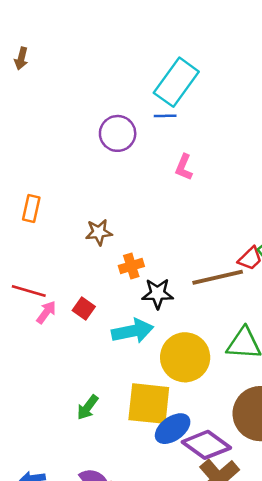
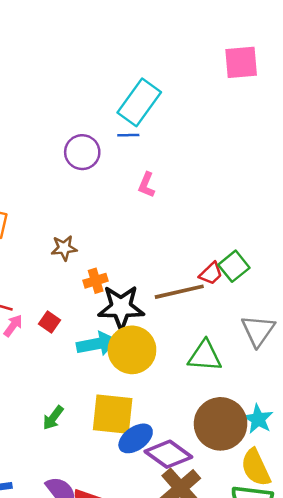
black star: (158, 294) -> (121, 307), size x1.5
yellow circle: (185, 357) -> (132, 350), moved

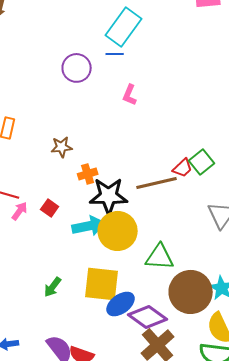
green triangle: (205, 356) -> (160, 257), moved

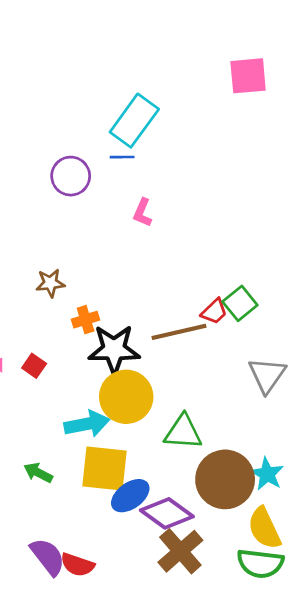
cyan arrow: (89, 226) -> (87, 424), moved
green arrow: (53, 287) -> (38, 473), turned 80

